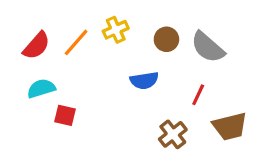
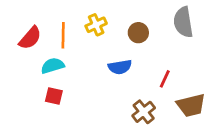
orange line: (76, 42) -> (63, 35), turned -40
gray semicircle: (208, 47) -> (183, 22), moved, turned 40
cyan semicircle: (41, 88) -> (53, 66), moved

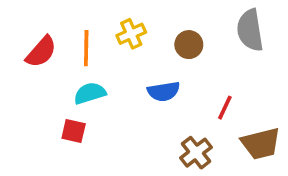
cyan semicircle: (53, 66) -> (90, 93), moved

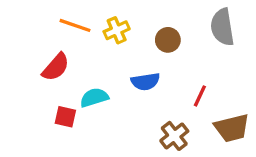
orange line: (86, 48) -> (75, 25), moved, turned -72
red semicircle: (41, 52) -> (56, 67), moved
cyan semicircle: (90, 93) -> (94, 98), moved

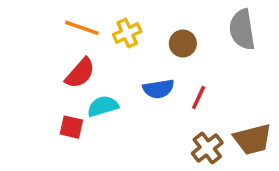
red semicircle: (56, 67) -> (80, 73), moved
red line: (200, 96) -> (199, 97), moved
brown cross: (174, 136) -> (207, 148), moved

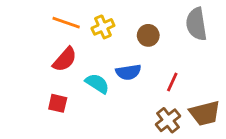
red line: (199, 97) -> (172, 82), moved
cyan semicircle: (103, 106) -> (97, 83), moved, turned 50

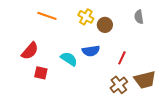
gray semicircle: (196, 24) -> (139, 17), size x0.6
yellow cross: (103, 27) -> (86, 17), moved, turned -35
red semicircle: (65, 59) -> (30, 51), moved

